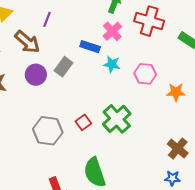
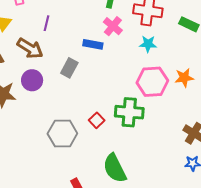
cyan star: (112, 64) -> (148, 44), moved
pink hexagon: (145, 74) -> (152, 82), moved, size x1.4
purple circle: (36, 75) -> (32, 80), moved
green cross: (117, 119) -> (129, 112), turned -36

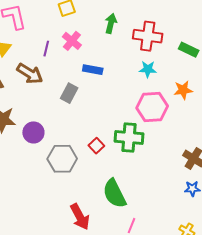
pink cross: (113, 26) -> (72, 41), moved
orange star: (184, 78) -> (183, 90), moved
purple circle: (32, 80) -> (33, 132), moved

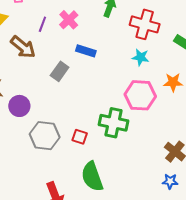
red square: (96, 146) -> (80, 137), moved, turned -35

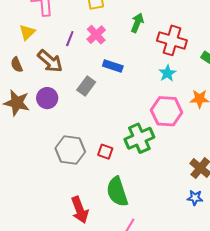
cyan star: (141, 57) -> (167, 73), turned 30
purple circle: (19, 106) -> (47, 98), moved
green cross: (114, 123) -> (139, 138), turned -36

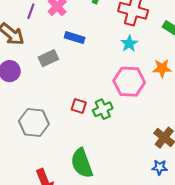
gray rectangle: (86, 86) -> (48, 58), turned 30
green cross: (139, 138) -> (103, 109), size x0.7
red square: (105, 152) -> (79, 106), moved

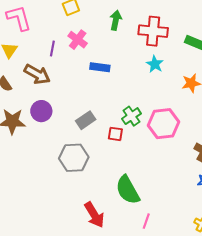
gray rectangle: (48, 58) -> (86, 120), moved
pink hexagon: (129, 82) -> (163, 124), moved
green cross: (103, 109) -> (131, 116), moved

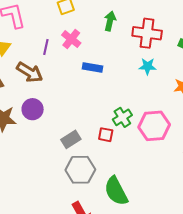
cyan star: (155, 64) -> (148, 66), turned -30
gray rectangle: (86, 120) -> (71, 139), moved
gray hexagon: (74, 158) -> (80, 170), moved

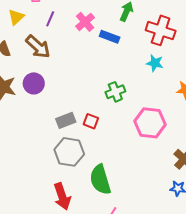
purple line: (46, 47) -> (50, 19), moved
blue rectangle: (92, 67) -> (110, 37), moved
green cross: (122, 117) -> (115, 92), moved
red square: (106, 135) -> (91, 121), moved

